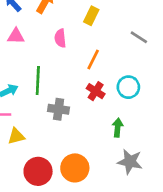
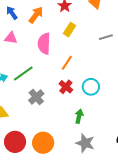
gray line: (139, 37) -> (106, 37), moved, turned -56
pink semicircle: (60, 38) -> (44, 44), size x1.5
green line: (38, 81) -> (23, 73), turned 45
gray cross: (59, 109) -> (36, 97), turned 35

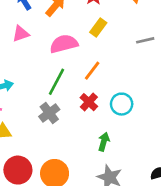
pink triangle: (11, 38) -> (21, 34), turned -32
pink semicircle: (44, 44) -> (64, 44), turned 70
green line: (23, 73) -> (56, 82), moved, turned -30

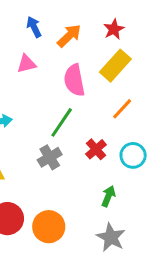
yellow rectangle: (98, 27) -> (115, 66), size x1.5
pink semicircle: (64, 44) -> (74, 80), turned -92
orange line: (92, 71) -> (122, 109), moved

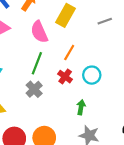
orange line: (122, 109) -> (69, 53), moved

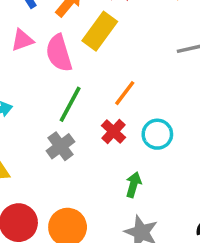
yellow rectangle: (66, 15) -> (100, 31), moved
pink semicircle: (39, 32) -> (59, 53), moved

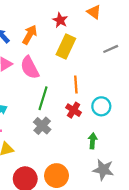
yellow rectangle: (100, 31) -> (66, 47), moved
orange line: (125, 93) -> (76, 85), turned -30

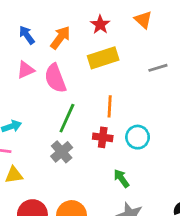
yellow rectangle: (66, 47) -> (103, 58), turned 40
red cross: (74, 110) -> (103, 137), turned -32
green arrow: (93, 141) -> (121, 178), turned -48

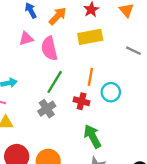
gray line: (158, 68) -> (134, 51), turned 35
cyan circle: (138, 137) -> (111, 92), moved
green arrow: (121, 178) -> (92, 136), size x1.5

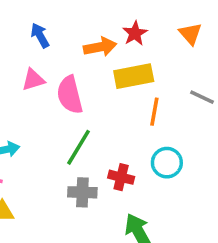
orange arrow: (58, 16) -> (100, 47), moved, turned 36
orange line: (90, 77) -> (154, 112), moved
gray cross: (47, 109) -> (82, 192), moved, turned 36

